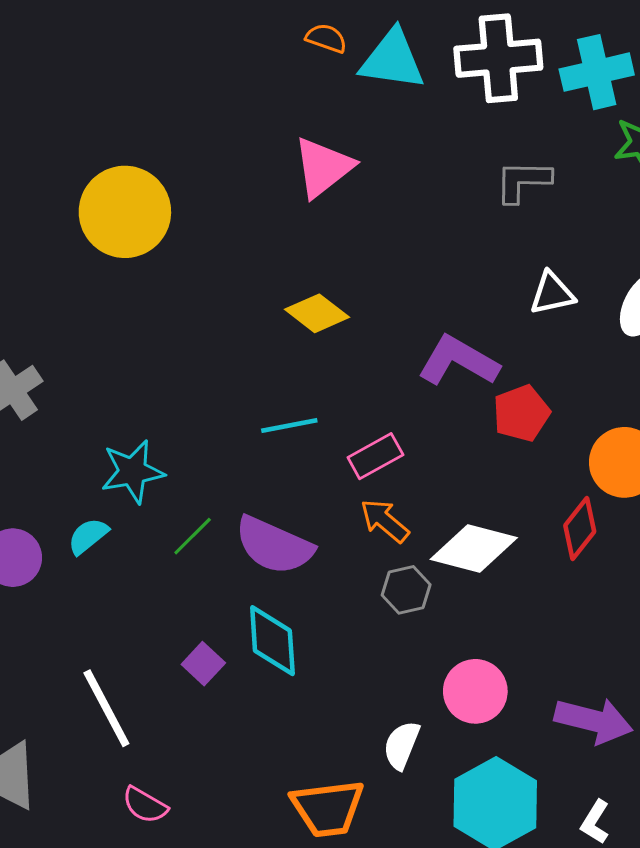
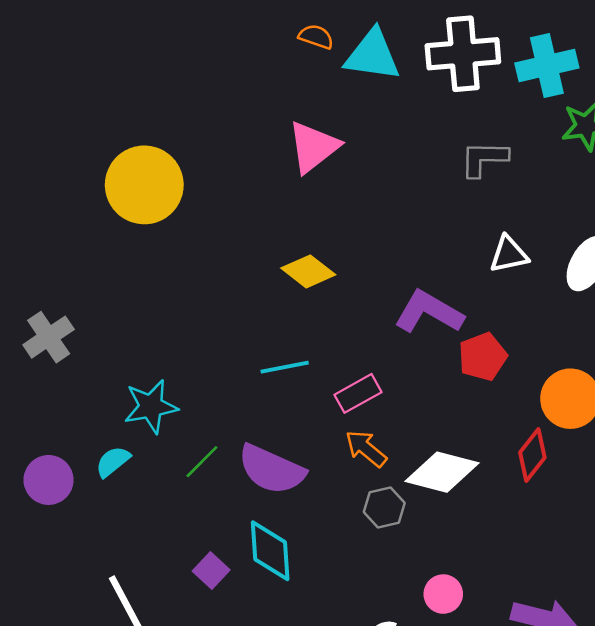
pink circle: (475, 691) -> (443, 594), size x0.7

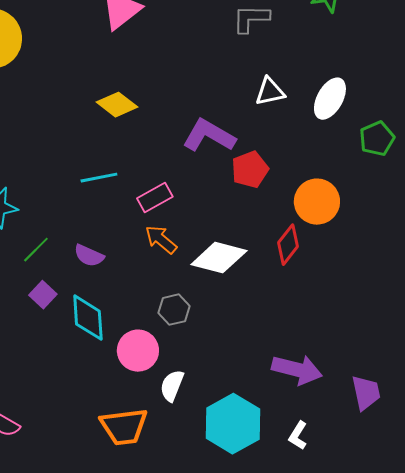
purple semicircle: (271, 469) -> (89, 256), size x0.6
gray hexagon: (384, 508) -> (174, 310), moved
purple square: (211, 570) -> (43, 295), moved
pink circle: (443, 594) -> (138, 351), moved, size x1.4

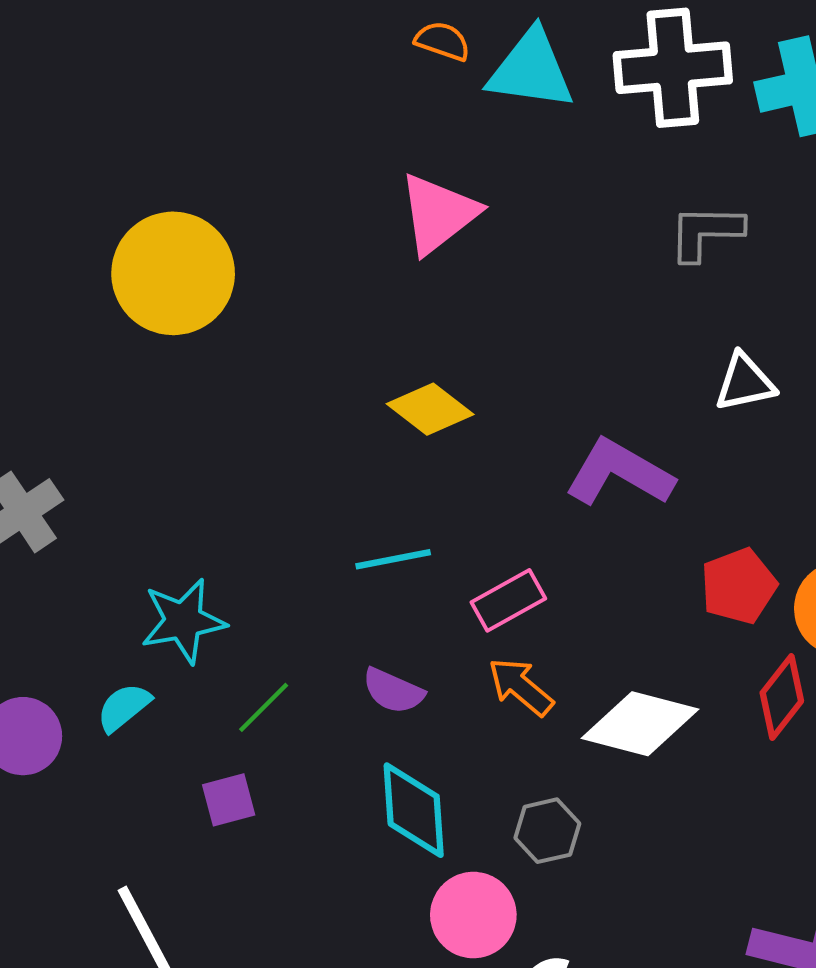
red pentagon: (250, 170) -> (739, 586), moved
purple semicircle: (89, 256) -> (393, 691), moved
purple square: (43, 295) -> (229, 800), moved, turned 32
cyan diamond: (88, 318) -> (414, 810), moved

